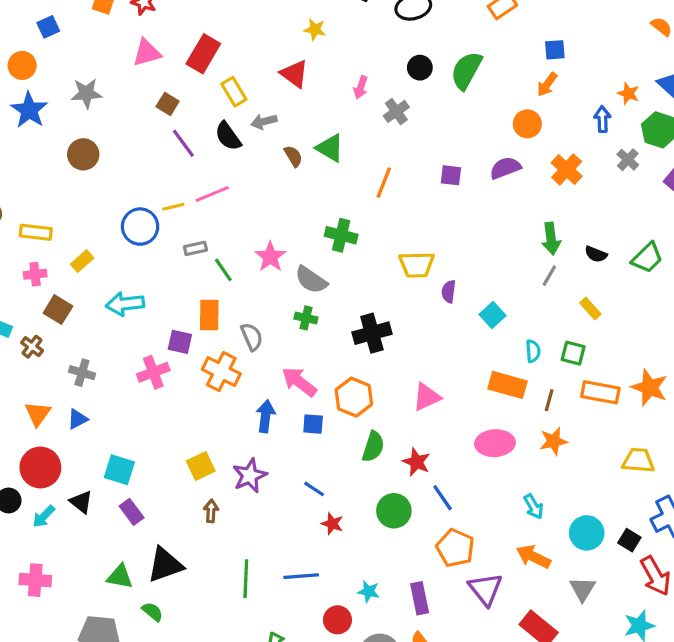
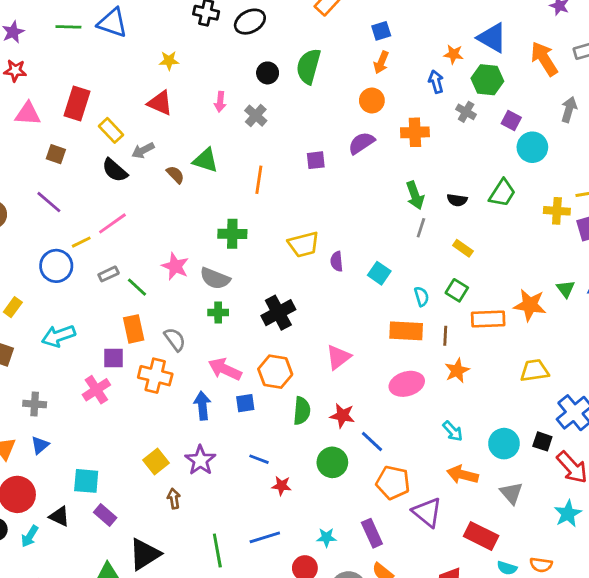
pink triangle: (147, 53) -> (28, 114), turned 32
purple line: (183, 143) -> (49, 202), moved
orange cross: (567, 169) -> (415, 132), turned -32
green square: (573, 353) -> (457, 290), turned 30

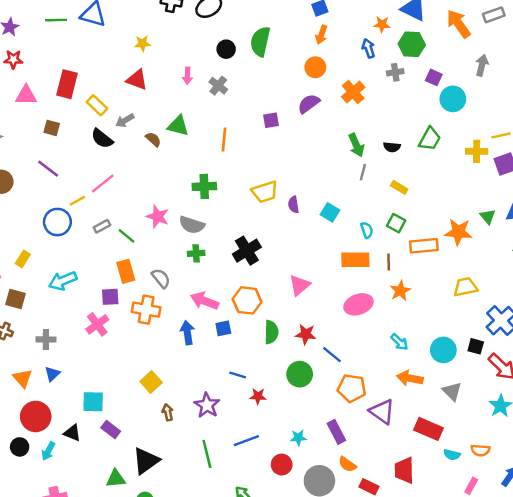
gray cross: (466, 112) -> (395, 72), turned -35
orange cross: (415, 132) -> (353, 92), turned -35
purple star: (200, 460) -> (207, 405), moved

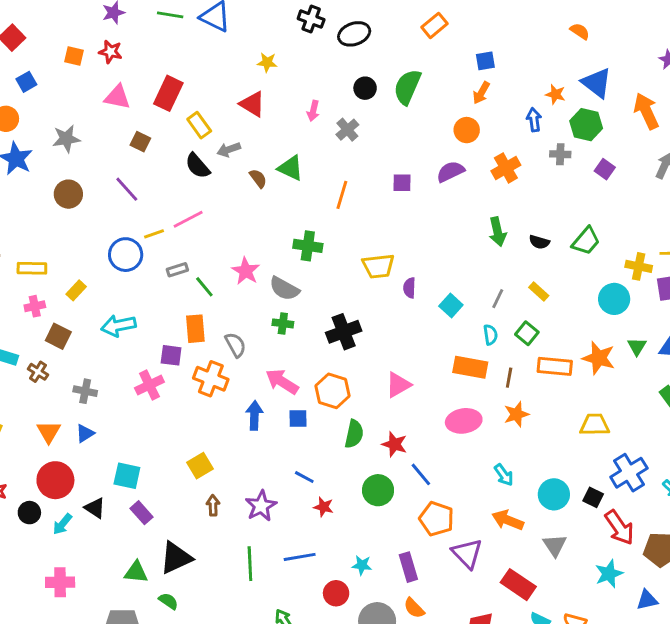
cyan circle: (453, 99) -> (614, 299), moved
gray line: (363, 172) -> (498, 299), moved

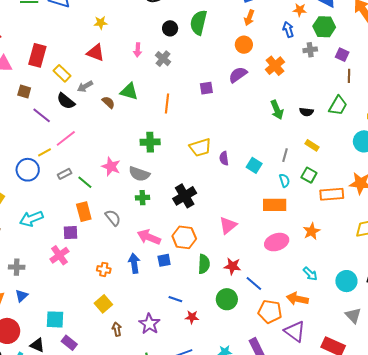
purple line: (127, 189) -> (42, 115), moved
brown line: (509, 378) -> (349, 76), moved
orange cross: (211, 379) -> (104, 269), moved, size x0.6
orange arrow: (508, 520) -> (297, 299), moved

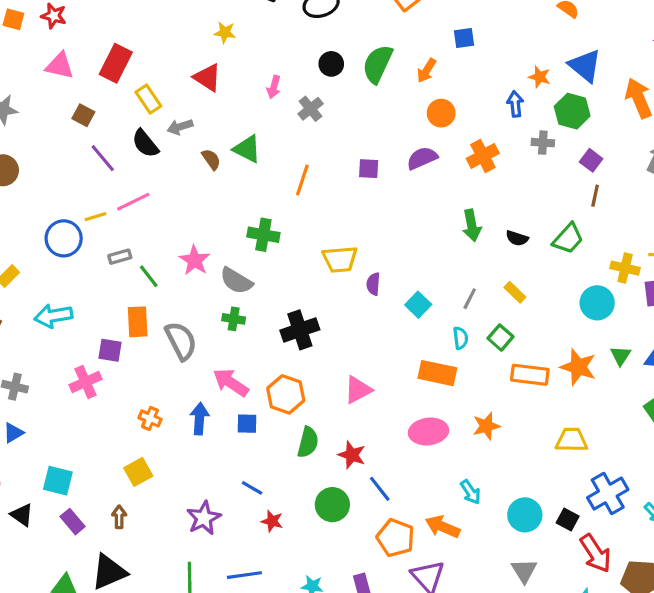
orange arrow: (249, 18) -> (427, 71), moved
gray semicircle: (113, 218) -> (181, 341), size x1.4
brown arrow: (117, 329) -> (119, 517), moved

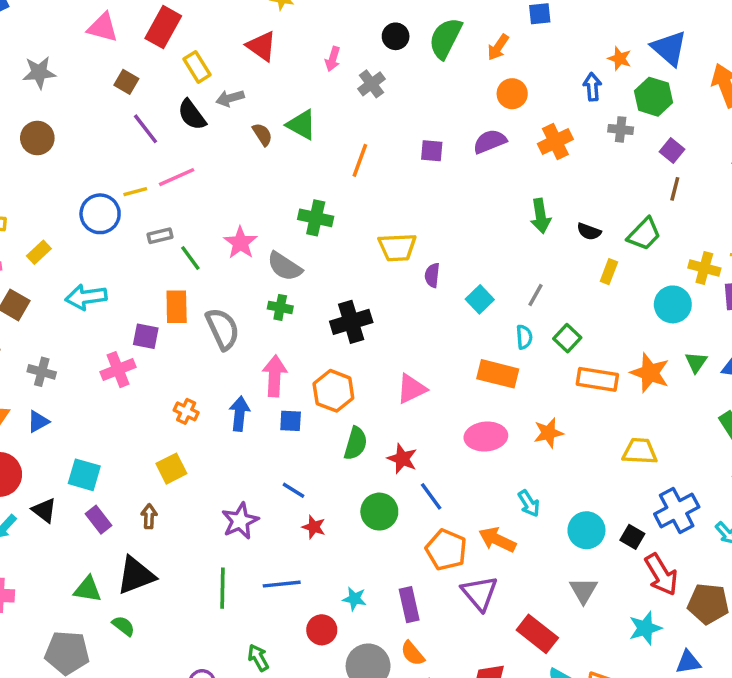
yellow rectangle: (515, 292) -> (609, 272), moved, turned 65
pink arrow: (231, 383) -> (275, 376), turned 57

